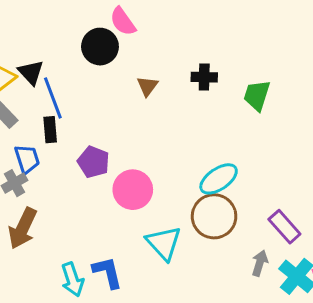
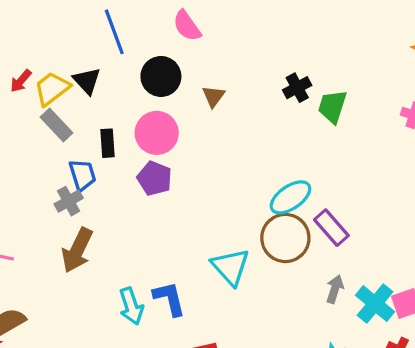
black circle: (100, 47) -> (161, 76), moved
black cross: (204, 77) -> (297, 88), moved, turned -30
blue line: (53, 98) -> (114, 32), moved
pink circle: (133, 190) -> (157, 133), moved
purple rectangle: (284, 227) -> (331, 228), moved

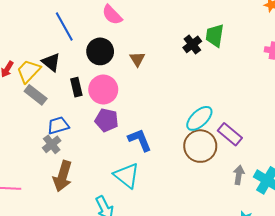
green trapezoid: (332, 107) -> (215, 36), moved
black rectangle: (107, 143) -> (76, 87), moved
blue trapezoid: (82, 175) -> (58, 125), turned -80
cyan triangle: (231, 267) -> (127, 176), moved
blue L-shape: (169, 299) -> (140, 140), moved

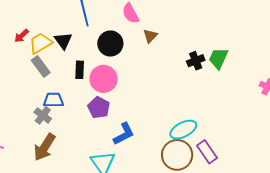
brown triangle: (137, 59) -> (150, 36), moved
blue L-shape: (140, 140) -> (124, 134), turned 70
gray cross: (52, 144) -> (43, 115), turned -30

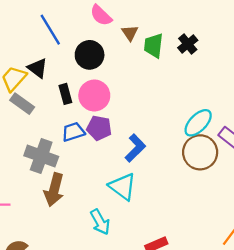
green trapezoid: (218, 58) -> (154, 46), moved
blue trapezoid: (53, 100) -> (73, 132), moved
gray cross: (43, 115) -> (41, 156), size x1.6

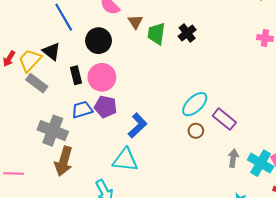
brown circle: (200, 152) -> (196, 131), size x0.5
cyan triangle: (123, 187) -> (125, 160), turned -32

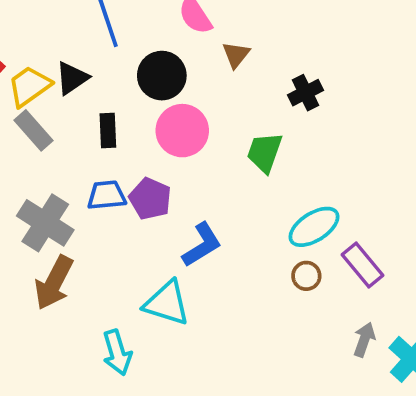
black cross: (187, 33) -> (305, 93), moved
green trapezoid: (156, 34) -> (265, 152), moved
black triangle: (51, 51) -> (72, 78), turned 36
pink circle: (102, 77) -> (182, 131), moved

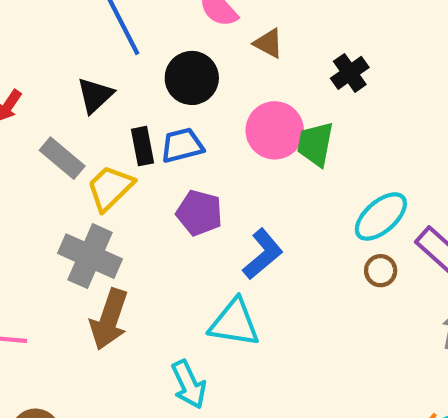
brown triangle: (236, 55) -> (268, 43), turned -32
yellow trapezoid: (29, 86) -> (110, 188), moved
pink circle: (182, 131) -> (275, 130), moved
blue trapezoid: (107, 195) -> (182, 145), moved

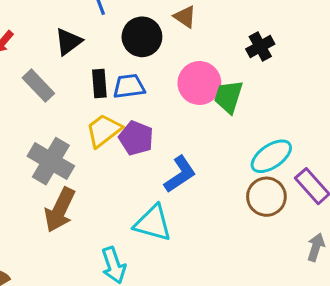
brown triangle: (268, 43) -> (185, 17), moved
yellow trapezoid: (110, 188) -> (104, 130), moved
brown circle: (381, 271) -> (266, 197), size x1.6

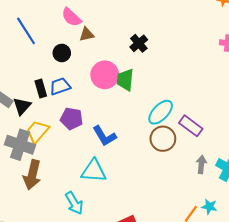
brown triangle: (185, 17) -> (87, 34), turned -35
black circle: (142, 37) -> (62, 53), size x0.7
black triangle: (68, 42) -> (22, 106), moved
yellow trapezoid: (104, 130) -> (38, 132), moved
blue L-shape: (180, 174) -> (104, 136), turned 105

